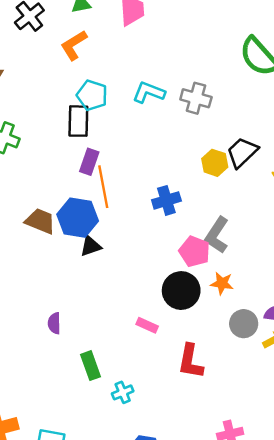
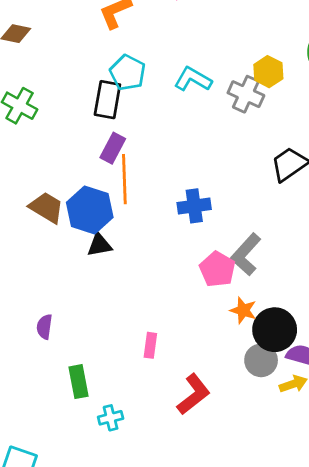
yellow hexagon: (215, 163) -> (268, 72), moved
black circle: (181, 291) -> (275, 330), moved
pink rectangle: (147, 325) -> (150, 345), turned 65
red L-shape: (190, 361) -> (194, 394), turned -147

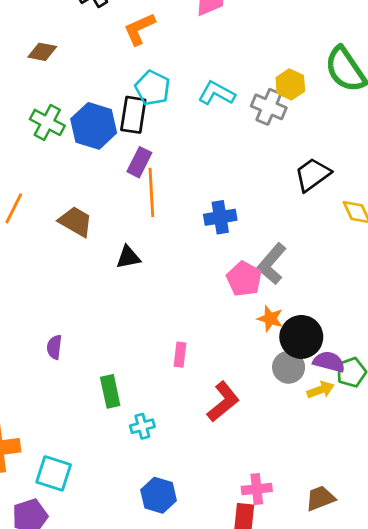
blue hexagon: (90, 210) -> (94, 126), moved
purple semicircle: (44, 327) -> (54, 347), moved

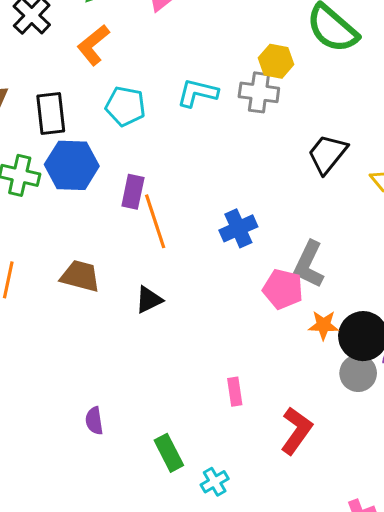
black rectangle: (133, 115) -> (51, 113), moved

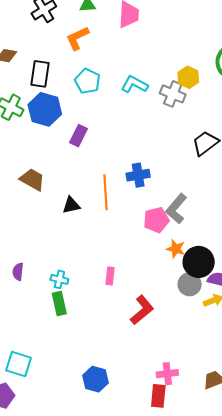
orange line: (155, 221) -> (106, 192), moved
pink pentagon: (283, 289) -> (156, 220), turned 30
cyan cross: (215, 482) -> (59, 279), moved, turned 30

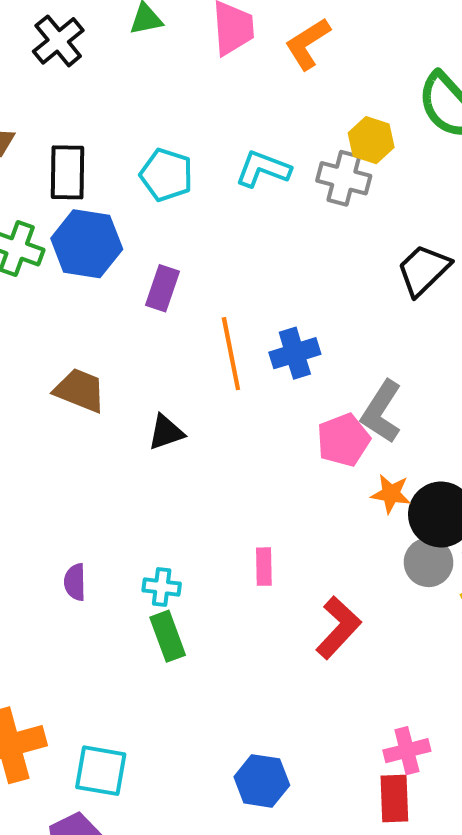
orange L-shape: (77, 38) -> (308, 44), moved
orange line: (106, 192) -> (231, 354), moved

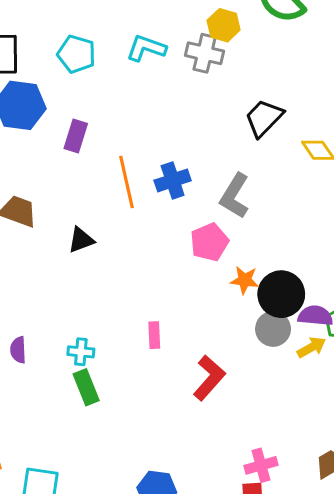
gray L-shape: (382, 412) -> (235, 196), moved

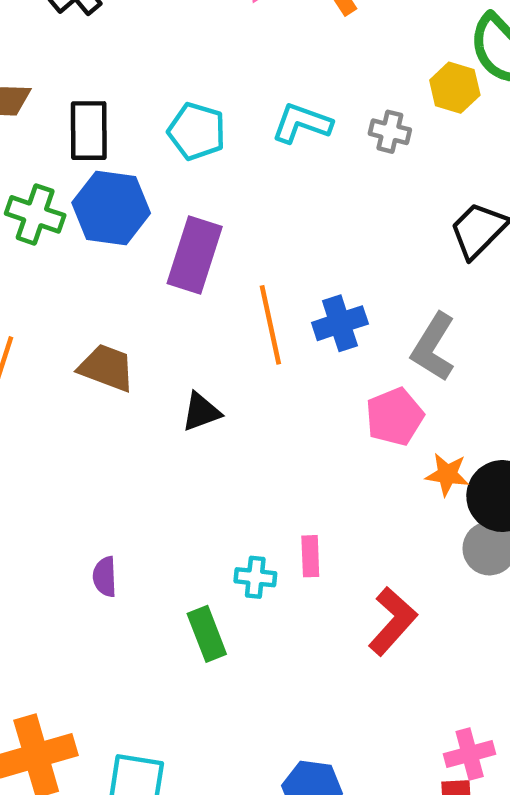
yellow hexagon: (224, 25) -> (455, 88), moved
gray cross: (205, 53) -> (390, 132), size x0.7
purple rectangle: (76, 136) -> (195, 255), size x1.5
cyan cross: (81, 352) -> (255, 577), moved

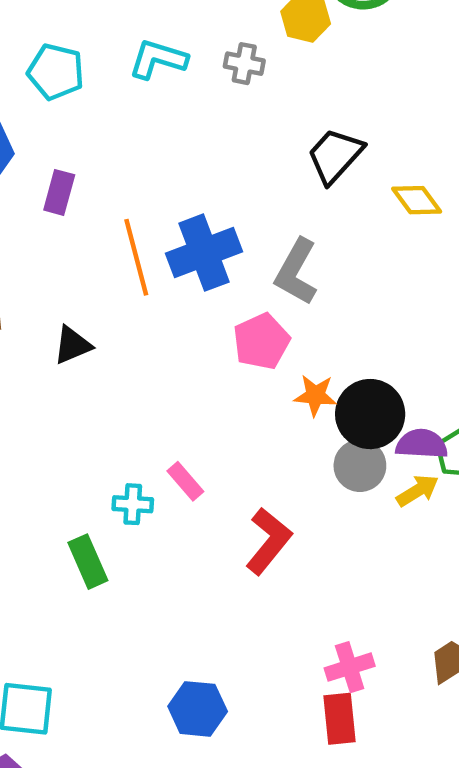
purple rectangle: (195, 255) -> (59, 192), size x0.6
blue cross: (340, 323) -> (204, 253), size x1.4
pink rectangle: (310, 556) -> (185, 481), turned -36

